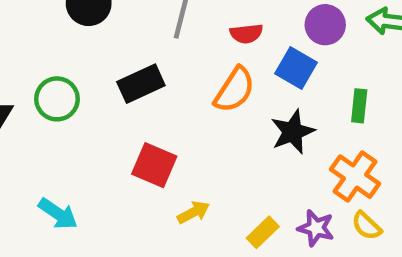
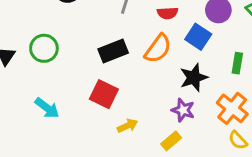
black rectangle: (141, 84) -> (113, 51), moved
cyan arrow: (58, 214) -> (47, 108), moved
purple star: (316, 228) -> (183, 110), moved

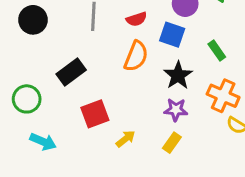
green circle: (44, 48) -> (27, 99), moved
black rectangle: (113, 51) -> (71, 72), moved
green rectangle: (237, 63) -> (217, 51), turned -30
red square: (104, 94) -> (95, 114), turned -32

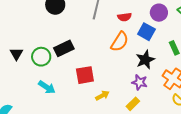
black rectangle: (71, 72) -> (64, 48), moved

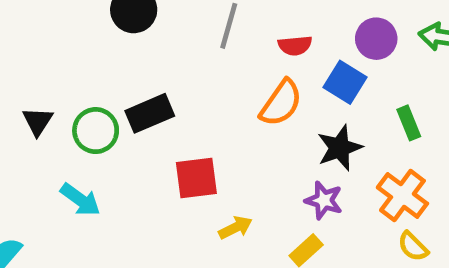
cyan arrow: (47, 87) -> (80, 200), moved

